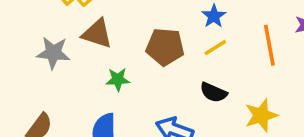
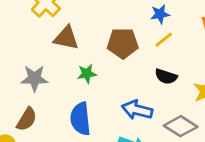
blue star: (214, 16) -> (160, 14), turned 30
gray star: (53, 53) -> (34, 78), moved

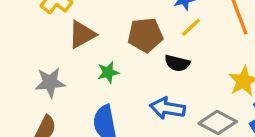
brown triangle: (66, 38) -> (82, 34), turned -36
black semicircle: (166, 76) -> (177, 63), moved

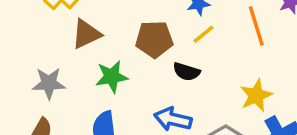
green star: (108, 72) -> (112, 77), size x1.4

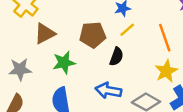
orange line: (256, 26) -> (165, 38), moved
black semicircle: (186, 72) -> (116, 57), turned -84

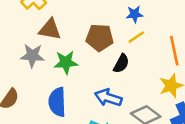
brown triangle: (45, 33) -> (50, 29), turned 30
gray star: (20, 69) -> (32, 56), moved

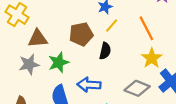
blue arrow: (108, 98) -> (89, 85), moved

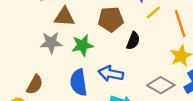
yellow line: (112, 25) -> (153, 13), moved

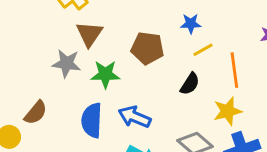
brown triangle: (64, 17) -> (89, 34), turned 50
black semicircle: (133, 41) -> (190, 84), moved

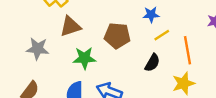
brown triangle: (89, 34) -> (70, 26), turned 40
gray star: (66, 63) -> (38, 49), moved

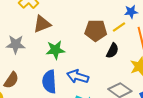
blue star: (151, 15) -> (131, 12), moved
brown pentagon: (117, 36) -> (96, 30), moved

